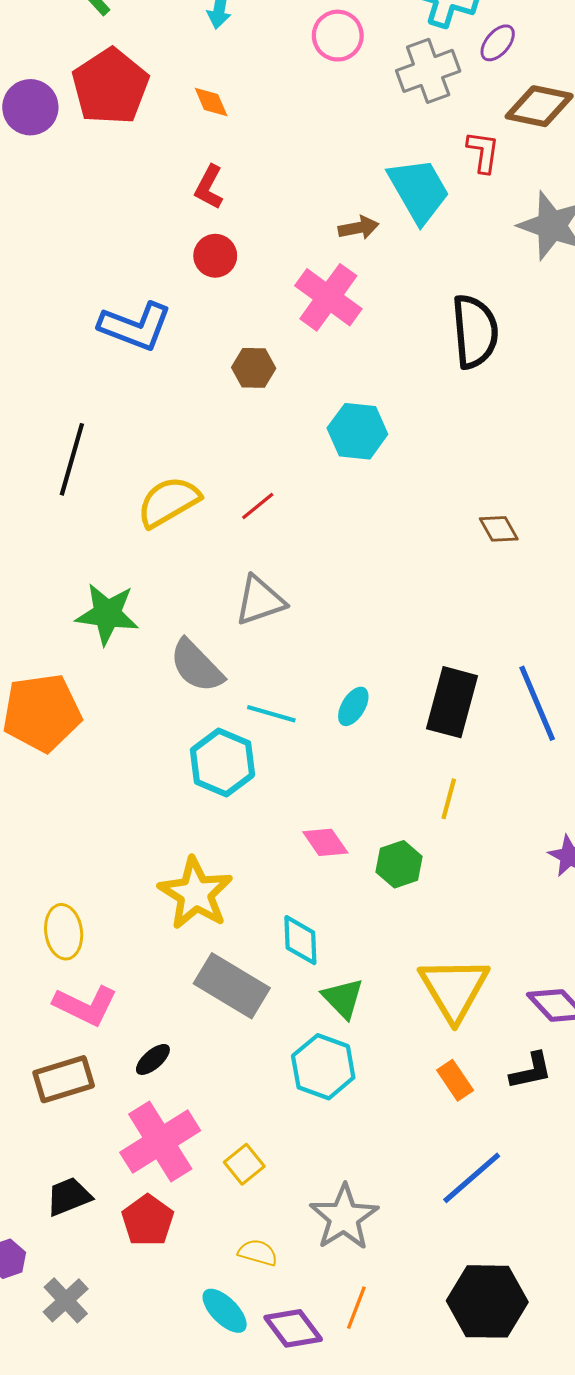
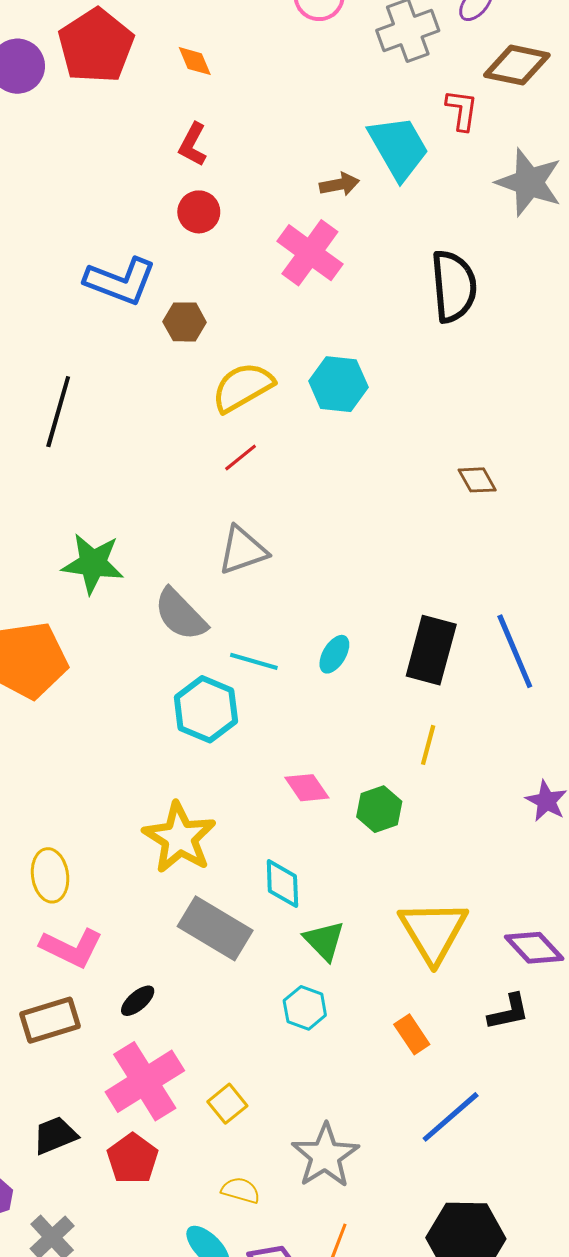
brown hexagon: (254, 368) -> (185, 322), moved
yellow semicircle: (168, 502) -> (243, 387), moved
cyan hexagon: (323, 1067) -> (305, 1008), size x0.7
orange rectangle: (455, 1080) -> (412, 1034), moved

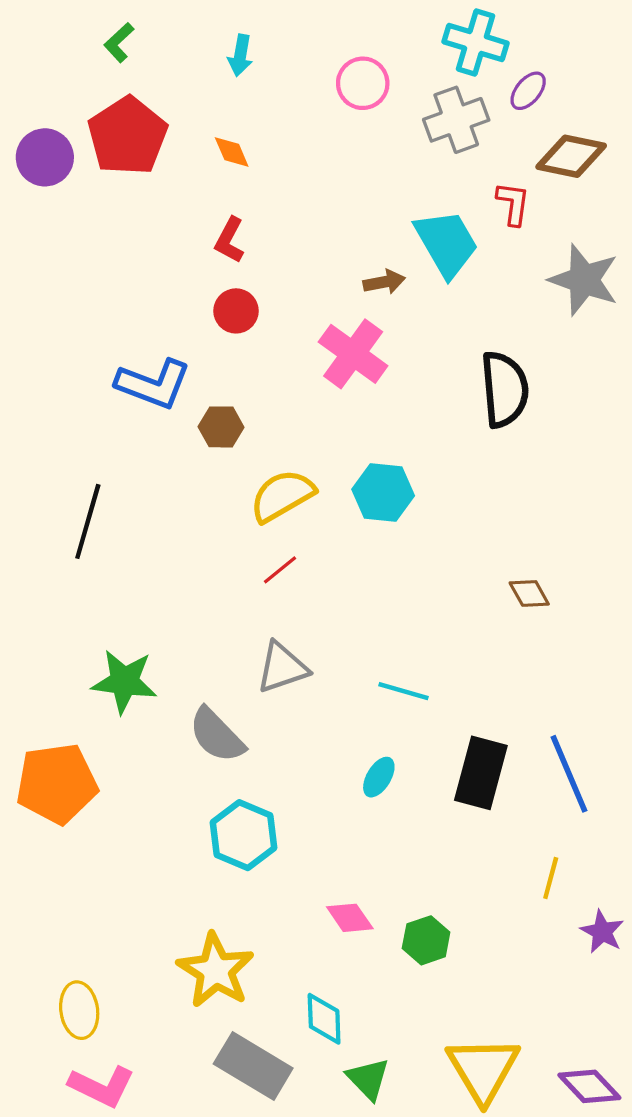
cyan line: (254, 661) -> (404, 691), moved
yellow line: (428, 745) -> (551, 878), moved

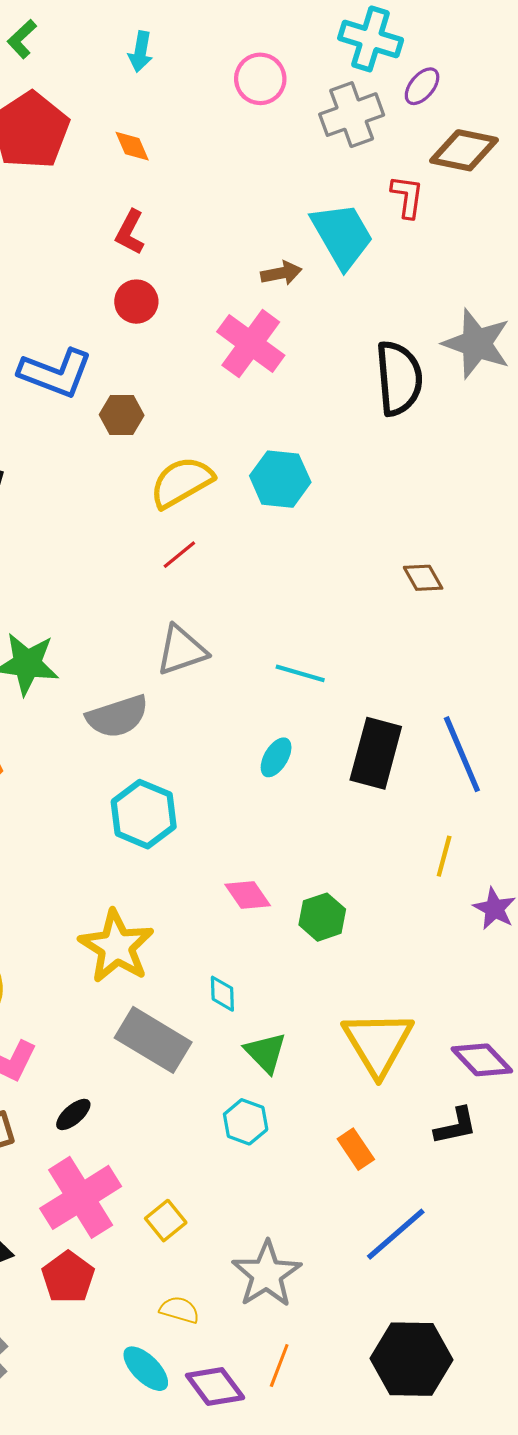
gray star: (584, 280) -> (477, 344), moved
gray semicircle: (217, 735) -> (117, 716), turned -64
cyan diamond: (324, 1019) -> (222, 994), size x0.7

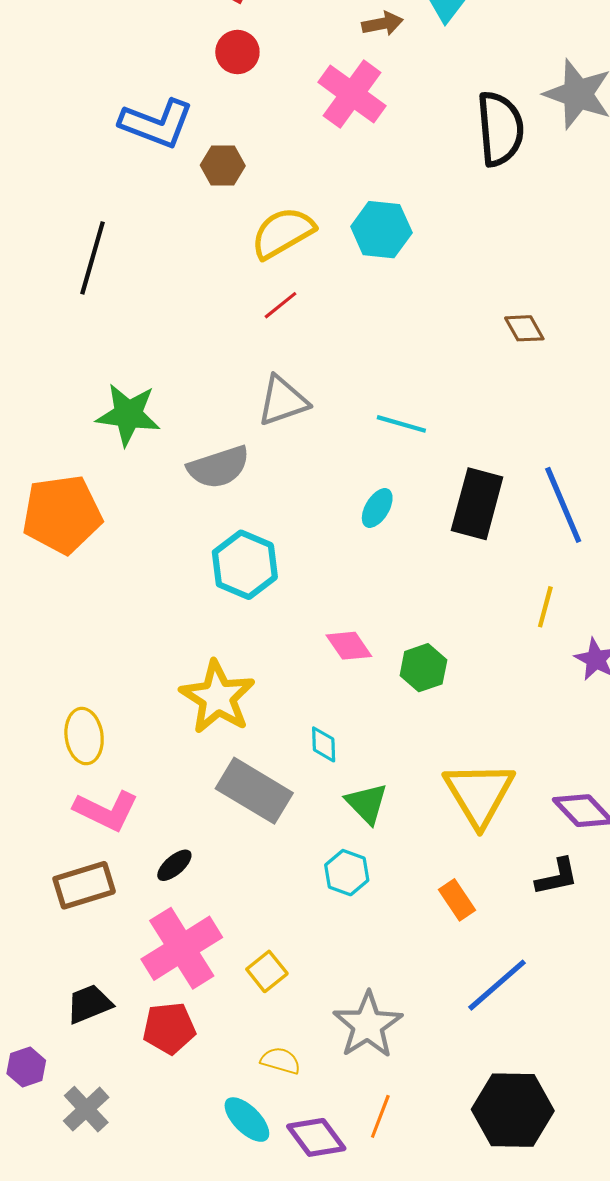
red pentagon: (68, 1277) -> (169, 1028), turned 30

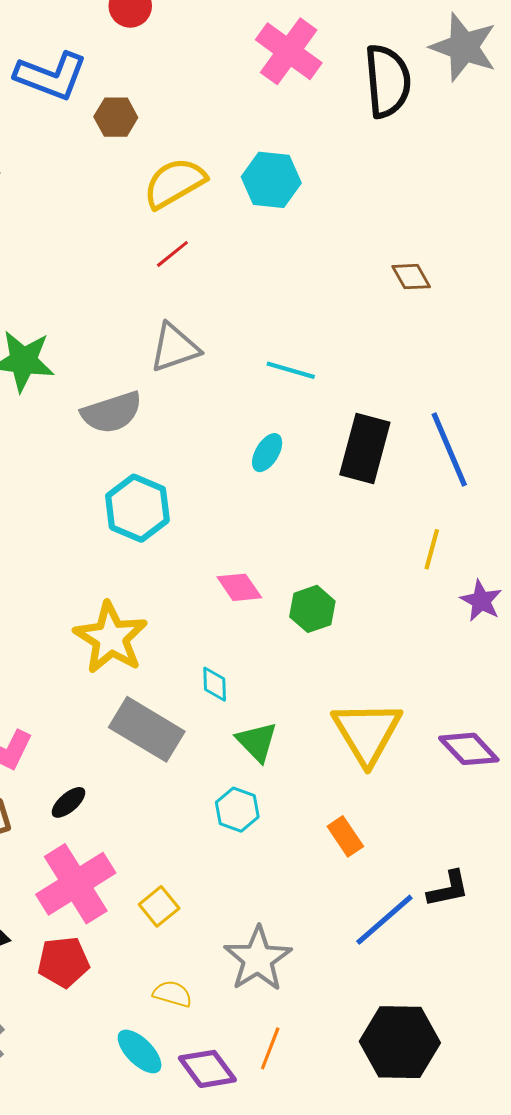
pink cross: (352, 94) -> (289, 51), moved
black L-shape: (557, 877) -> (448, 889), moved

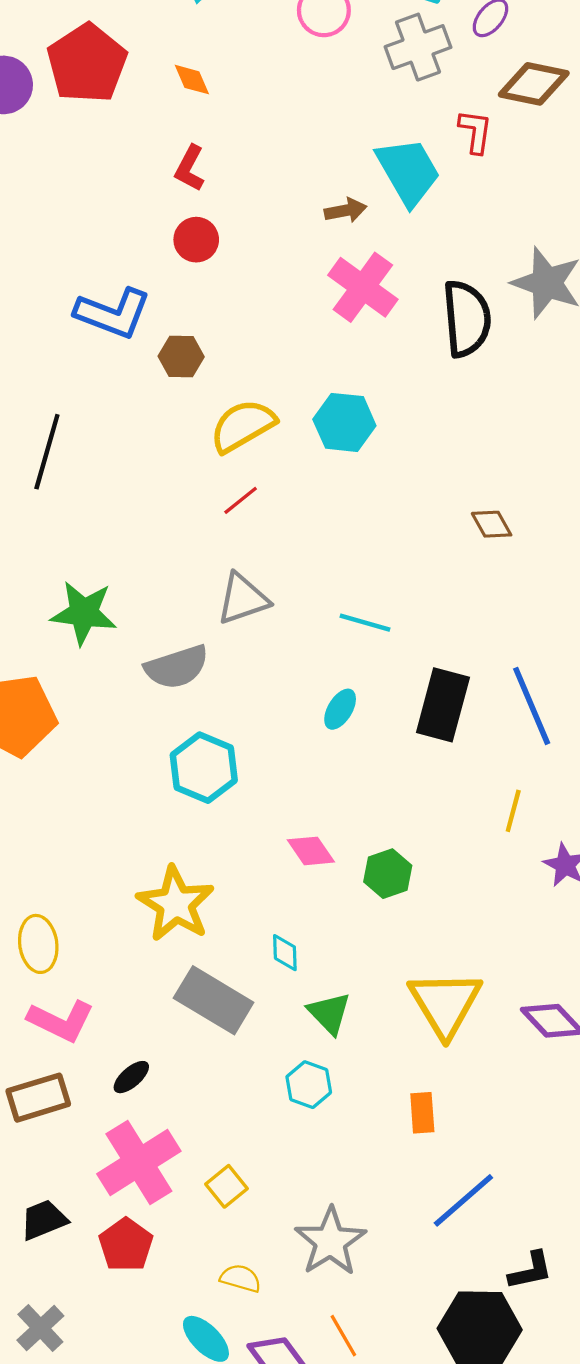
orange rectangle: (345, 836) -> (422, 1113), turned 30
black L-shape: (448, 889) -> (531, 1271), moved
red pentagon: (63, 962) -> (126, 1245), turned -30
orange line: (270, 1048) -> (343, 1336), turned -51

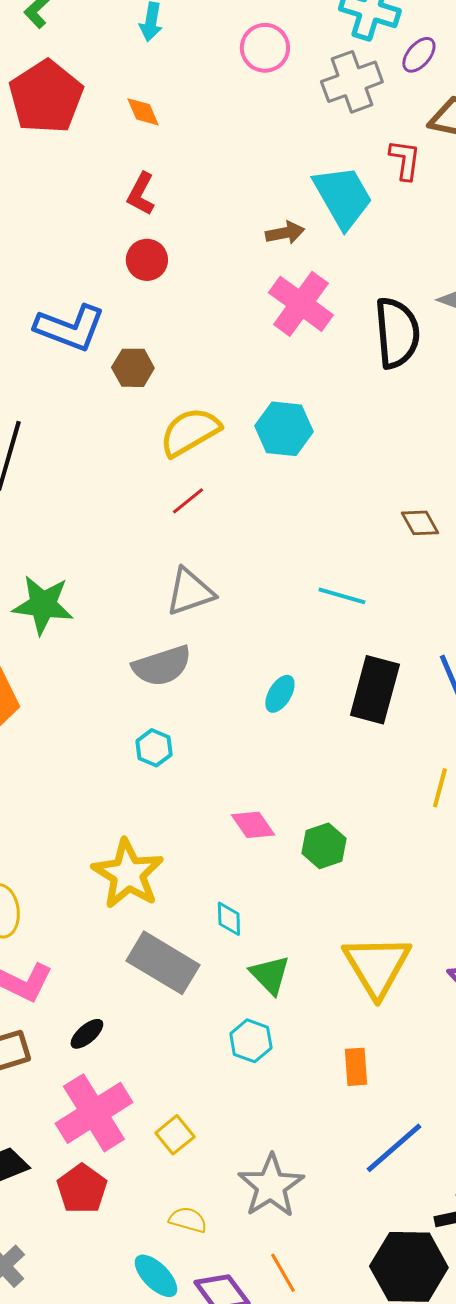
cyan line: (365, 623) -> (342, 596), moved
gray semicircle: (177, 667) -> (162, 666), moved
cyan hexagon: (204, 768) -> (154, 748), size x0.6

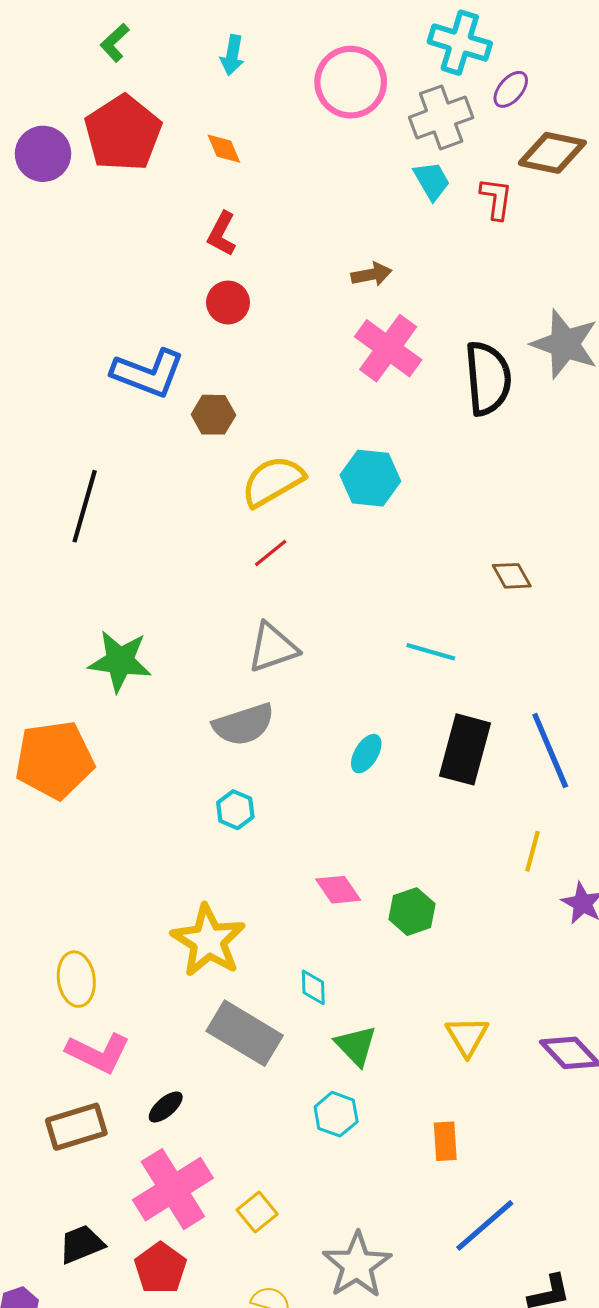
pink circle: (265, 48) -> (351, 82), size x1.4
cyan trapezoid: (343, 197) -> (432, 181), moved, size x0.6
yellow triangle: (377, 966) -> (467, 1036), size x0.6

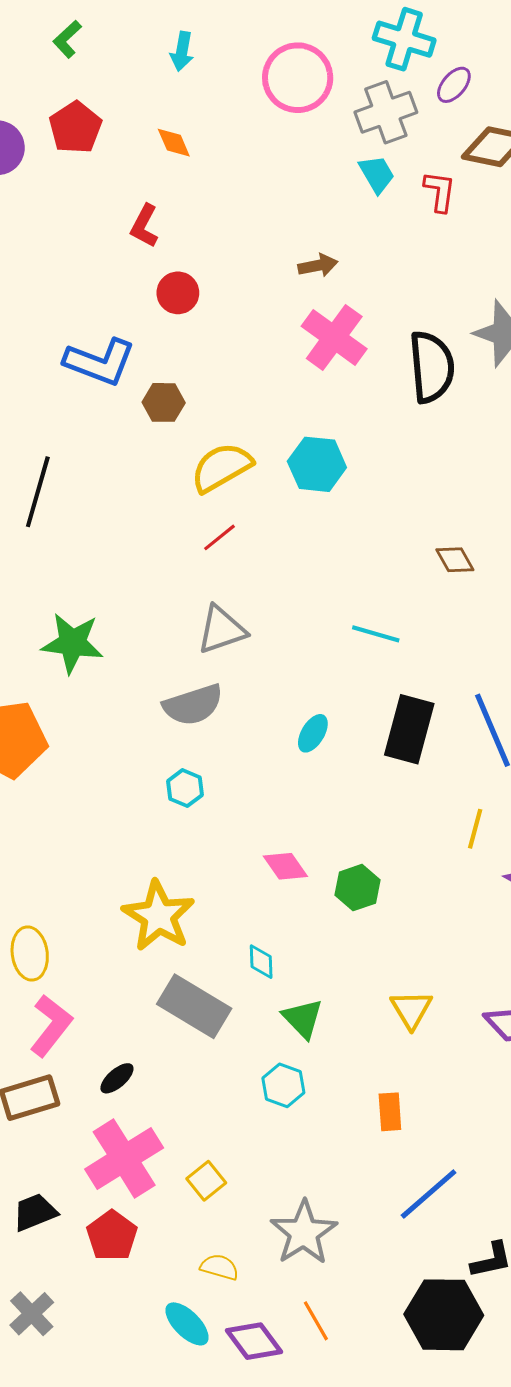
red pentagon: (123, 133) -> (75, 127), size x0.7
red L-shape: (222, 234) -> (144, 226), moved
pink L-shape: (98, 1053) -> (51, 1026), turned -78

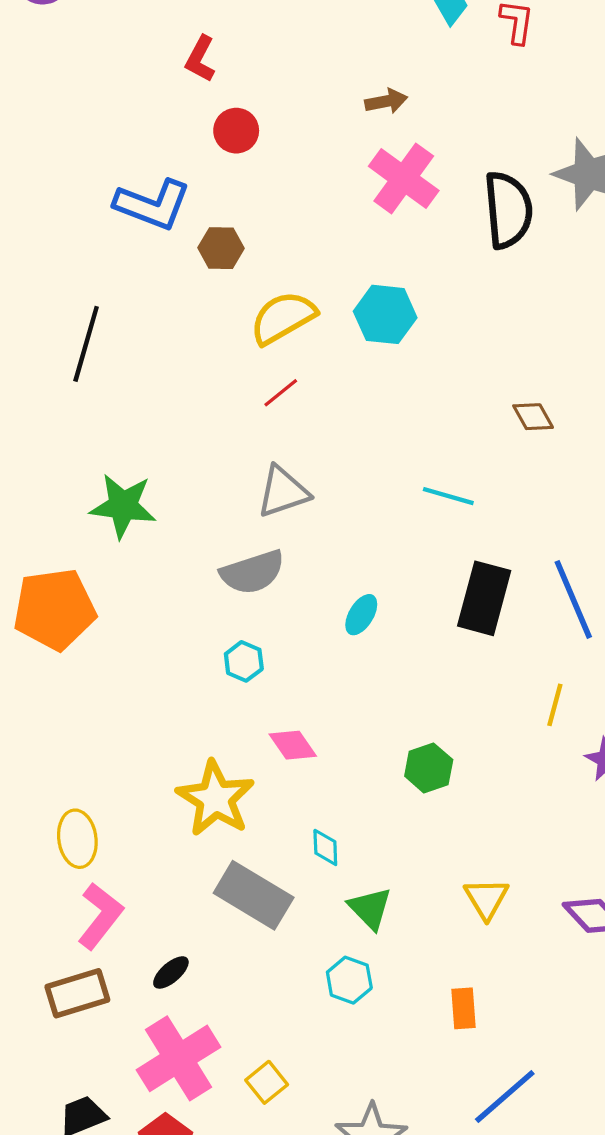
cyan ellipse: (313, 733) -> (361, 615), moved
pink diamond: (285, 866) -> (293, 745), moved

